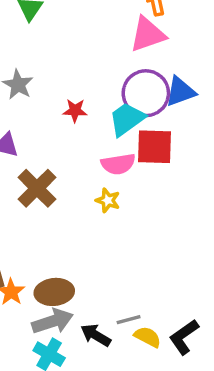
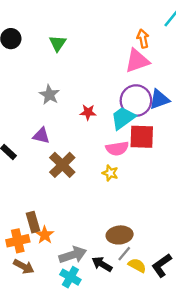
brown ellipse: (54, 292) -> (120, 235), moved
gray line: (129, 320) -> (124, 254), turned -35

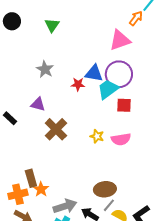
orange arrow: (143, 39) -> (136, 18), moved, turned 49
blue triangle: (159, 99) -> (94, 73), moved, turned 30
red square: (142, 137) -> (124, 105), size x0.7
pink semicircle: (117, 148) -> (121, 139), moved

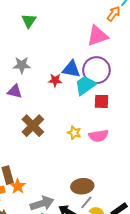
gray star: (45, 69) -> (22, 65), turned -30
purple triangle: (38, 104) -> (15, 91), moved

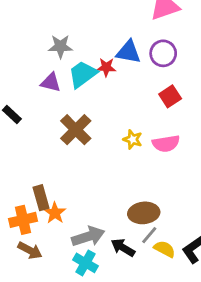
purple circle: (96, 70) -> (163, 53), size x0.7
cyan trapezoid: (85, 85) -> (83, 74), moved
red square: (102, 101) -> (170, 96), turned -35

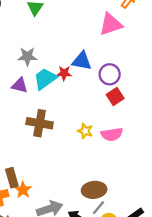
purple circle: (163, 53) -> (110, 74), moved
brown cross: (76, 130) -> (40, 123), turned -35

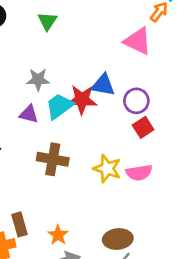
pink triangle: (111, 24) -> (138, 41), turned 45
red star: (64, 73) -> (82, 100), size x1.6
yellow star: (85, 131) -> (107, 169), size x1.5
orange star: (23, 190) -> (58, 235), moved

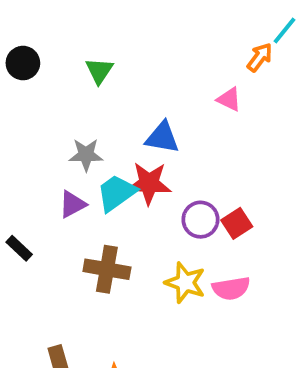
pink triangle: (138, 41) -> (229, 99), size x0.6
blue triangle: (103, 85) -> (162, 137), moved
purple circle: (136, 101) -> (200, 220), moved
purple triangle: (29, 114) -> (73, 204), turned -42

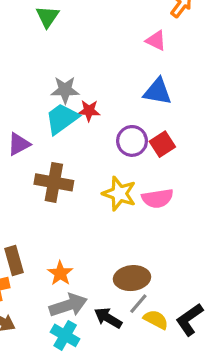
blue triangle: (162, 137) -> (158, 92), moved
gray star: (86, 155) -> (65, 90), moved
red star: (149, 183) -> (89, 111), size x0.6
purple triangle: (73, 204) -> (19, 144), moved

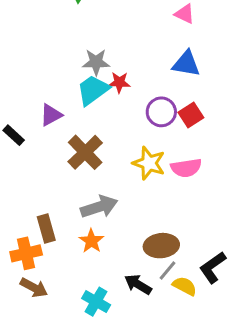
brown cross: (54, 182) -> (85, 152), turned 36
gray arrow: (68, 305) -> (99, 207), moved
black L-shape: (189, 320) -> (213, 267), moved

